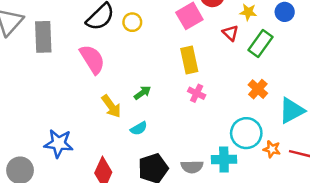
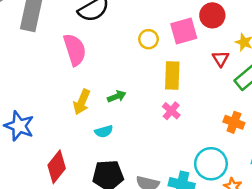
yellow circle: (132, 22) -> (148, 39), moved
orange cross: (258, 89) -> (234, 122), turned -36
yellow arrow: (111, 106) -> (82, 102), turned 45

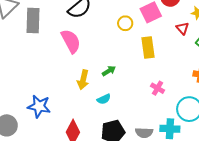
pink cross: (171, 111) -> (157, 88), moved

